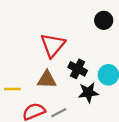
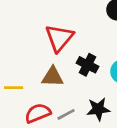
black star: (88, 93) -> (98, 109), moved

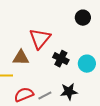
brown triangle: (53, 77) -> (21, 58), moved

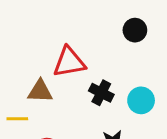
red triangle: (40, 39) -> (69, 62), turned 40

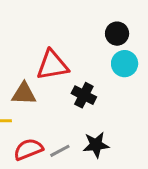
cyan circle: (141, 100) -> (125, 64), moved

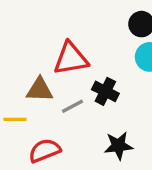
gray line: (60, 151) -> (72, 106), moved

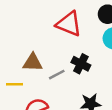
red triangle: (71, 59) -> (69, 24), moved, turned 32

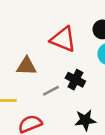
brown triangle: (33, 63) -> (26, 66), moved

